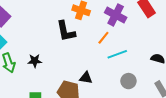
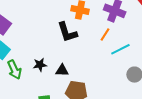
black triangle: (86, 78) -> (62, 70), moved

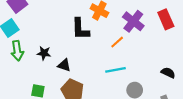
cyan line: (120, 49) -> (116, 70), moved

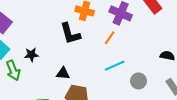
black star: (44, 53) -> (31, 55), moved

